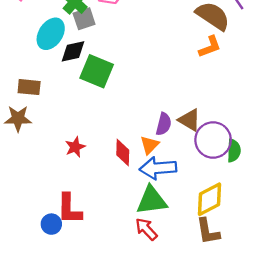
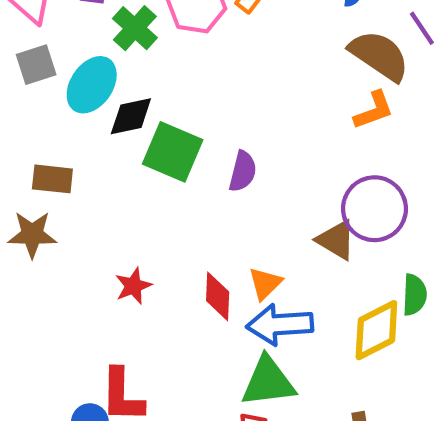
gray square: (84, 19) -> (36, 65), moved
purple semicircle: (164, 124) -> (243, 171), moved
purple circle: (213, 140) -> (374, 209), moved
yellow diamond: (209, 199) -> (376, 330), moved

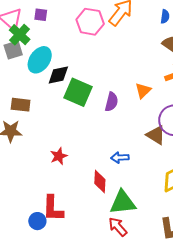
green cross: (135, 28) -> (20, 35), moved
orange triangle: (265, 283) -> (143, 91), moved
red diamond: (218, 296) -> (100, 181), moved
blue arrow: (280, 325) -> (120, 158), moved, size x0.6

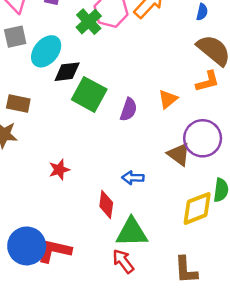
green cross: (20, 35) -> (89, 22), moved
red L-shape: (53, 208) -> (54, 251), moved, turned 96
blue circle: (37, 221) -> (27, 246), size x1.8

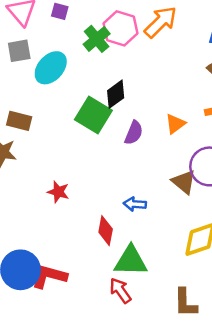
black diamond: (67, 72) -> (116, 94), moved, turned -32
red star: (59, 170) -> (58, 192), turned 30

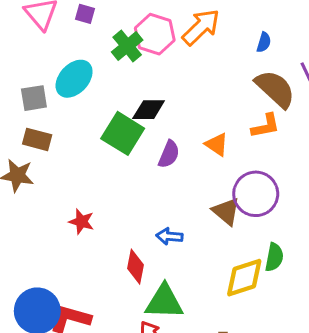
gray square: (19, 51) -> (34, 98), moved
black diamond: (116, 94) -> (149, 110), turned 36
orange triangle: (175, 124) -> (217, 144), turned -50

